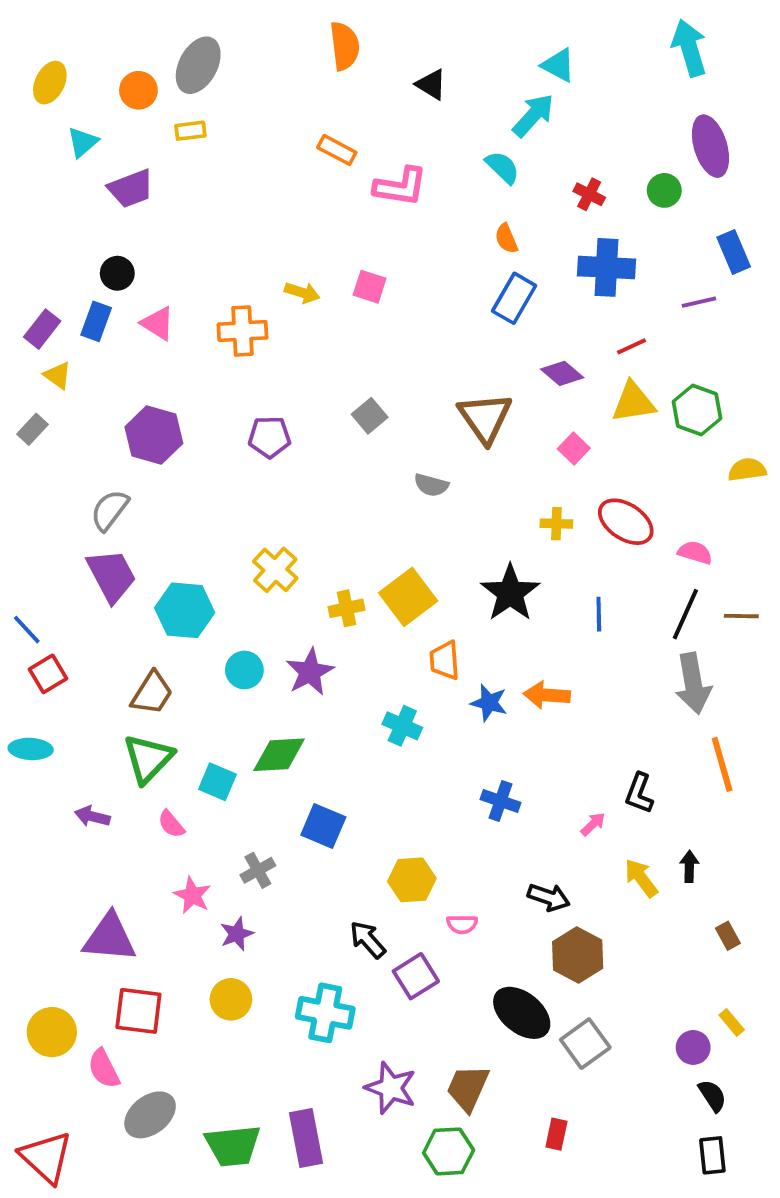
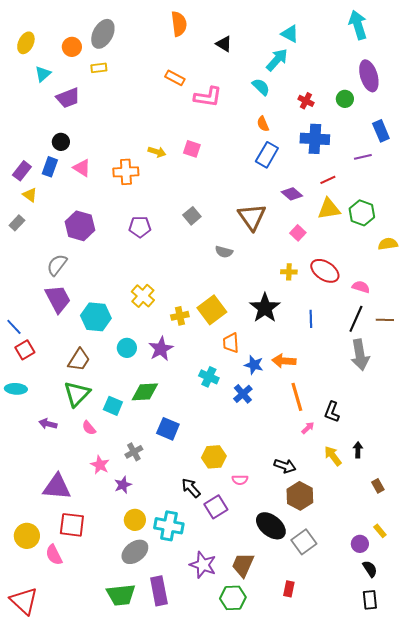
orange line: (722, 764) -> (297, 397), moved
blue cross: (501, 801) -> (243, 394), moved, turned 30
yellow circle: (231, 999) -> (135, 520), moved
gray ellipse: (150, 1115) -> (135, 552), moved

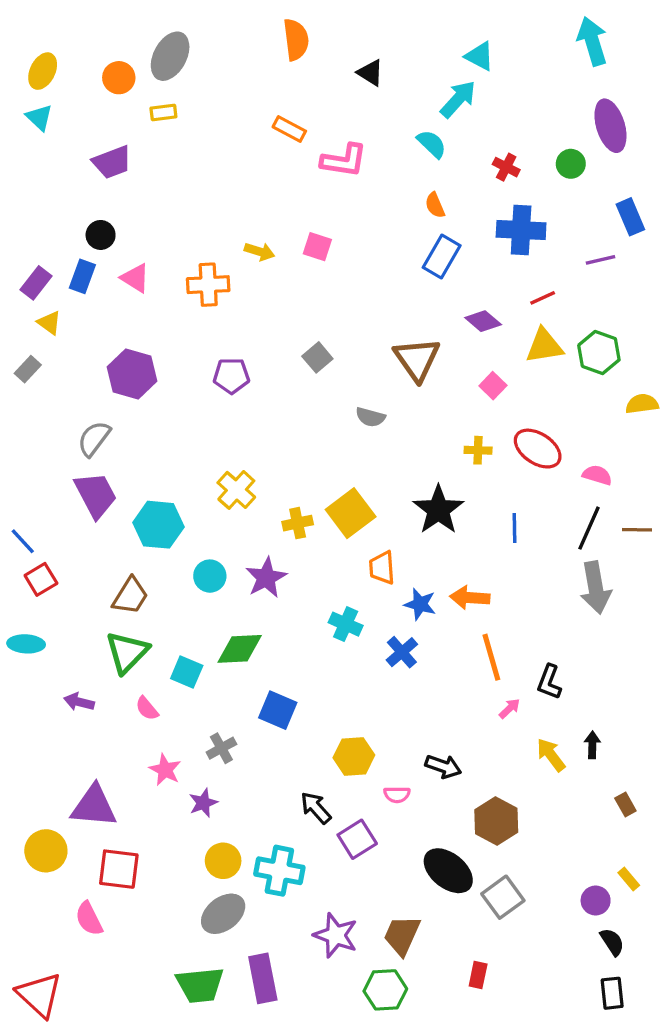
cyan triangle: (43, 74) -> (39, 117), moved, turned -36
black arrow: (285, 466) -> (443, 766), moved
yellow circle: (27, 536) -> (46, 851), moved

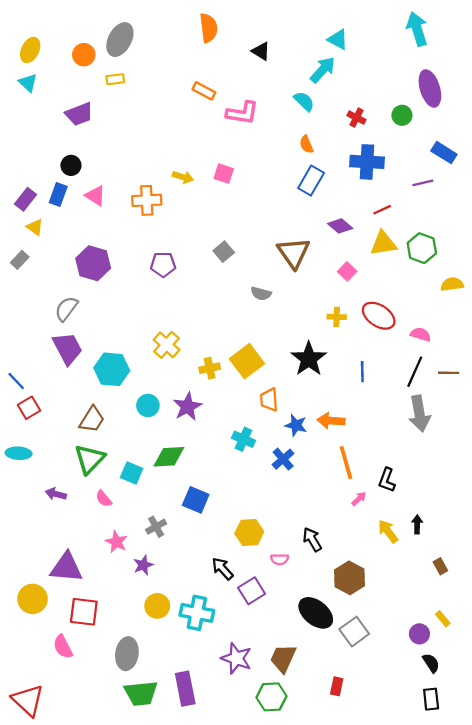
blue rectangle: (630, 217) -> (444, 153), turned -35
black arrow: (443, 766) -> (312, 539), turned -140
gray ellipse: (223, 914) -> (127, 654), moved, turned -44

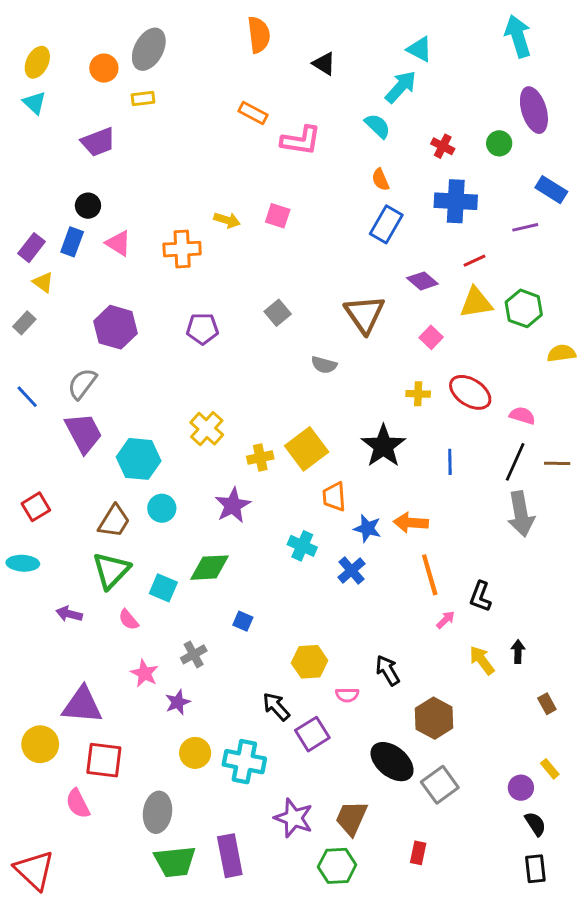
blue line: (16, 381) -> (27, 397), moved
cyan circle: (148, 405) -> (162, 508), moved
blue square: (196, 500) -> (243, 621), size x0.6

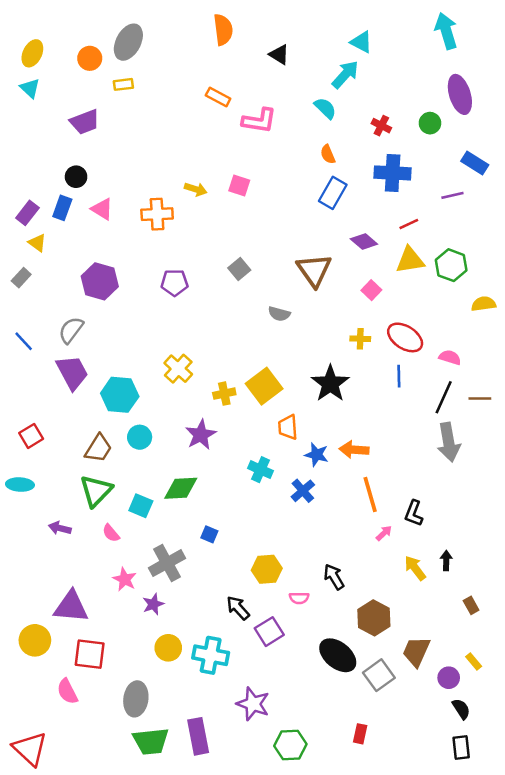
blue line: (450, 462) -> (399, 376), moved
gray cross: (194, 654) -> (167, 563), size x1.6
brown trapezoid: (351, 818) -> (416, 652), moved

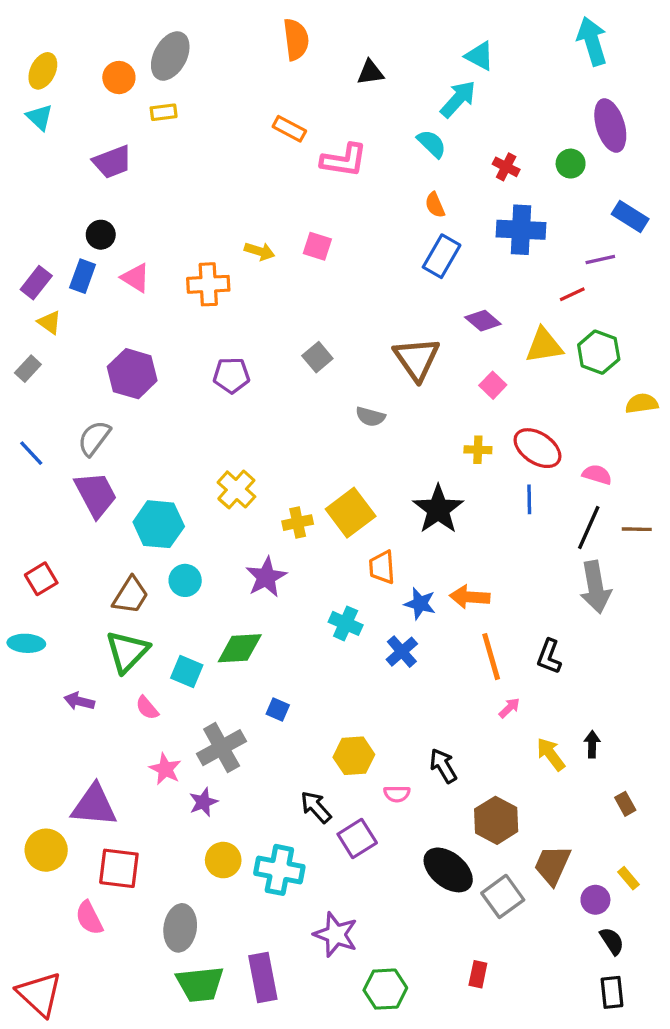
black triangle: (279, 55) -> (370, 73), turned -40
red line: (409, 224) -> (572, 294), moved
black L-shape: (414, 513) -> (549, 657), moved

